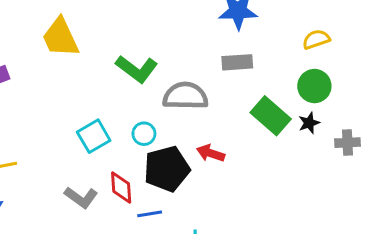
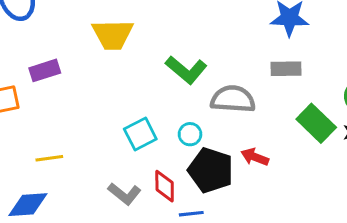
yellow trapezoid: (60, 37) -> (113, 35), turned -69
black pentagon: (167, 169) -> (211, 170), turned 30

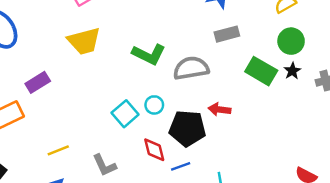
cyan circle: (190, 134) -> (154, 105), moved
gray L-shape: (124, 194) -> (104, 165), moved, turned 40

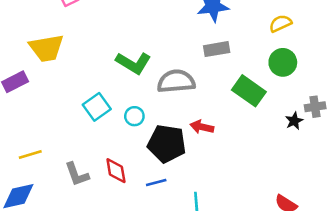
yellow trapezoid: (84, 41) -> (46, 48), moved
black star: (292, 71) -> (294, 121), moved
cyan square: (125, 114) -> (97, 107), moved
red diamond: (154, 150) -> (116, 171), moved

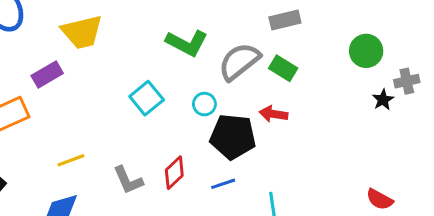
green circle: (283, 62) -> (366, 51), moved
gray semicircle: (176, 81) -> (239, 62), turned -30
green rectangle: (249, 91) -> (283, 68), moved, size x0.7
cyan circle: (134, 116) -> (204, 104), moved
red diamond: (116, 171) -> (174, 173), turned 60

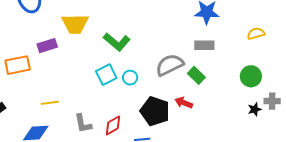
green L-shape: (187, 43) -> (117, 42), moved
cyan circle: (204, 104) -> (130, 78), moved

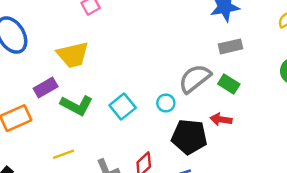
green L-shape: (117, 42) -> (77, 105), moved
cyan circle: (130, 78) -> (166, 103), moved

